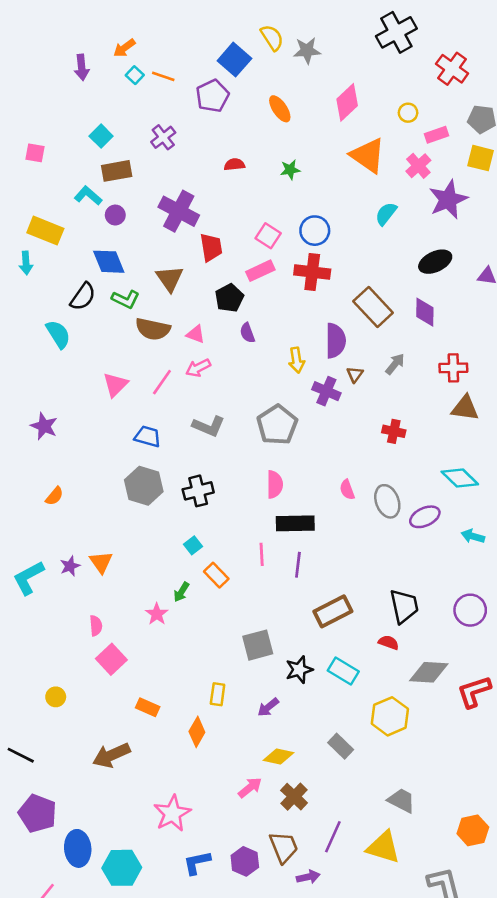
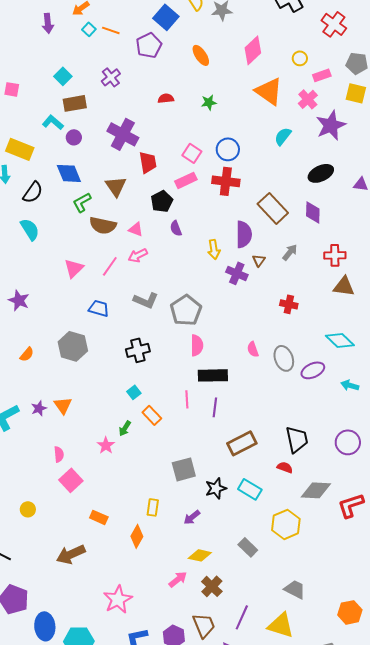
black semicircle: (83, 297) -> (33, 192), moved
green L-shape: (126, 299) -> (82, 202), turned 125
gray pentagon: (277, 425) -> (186, 310), moved
gray hexagon: (144, 486) -> (73, 346), moved

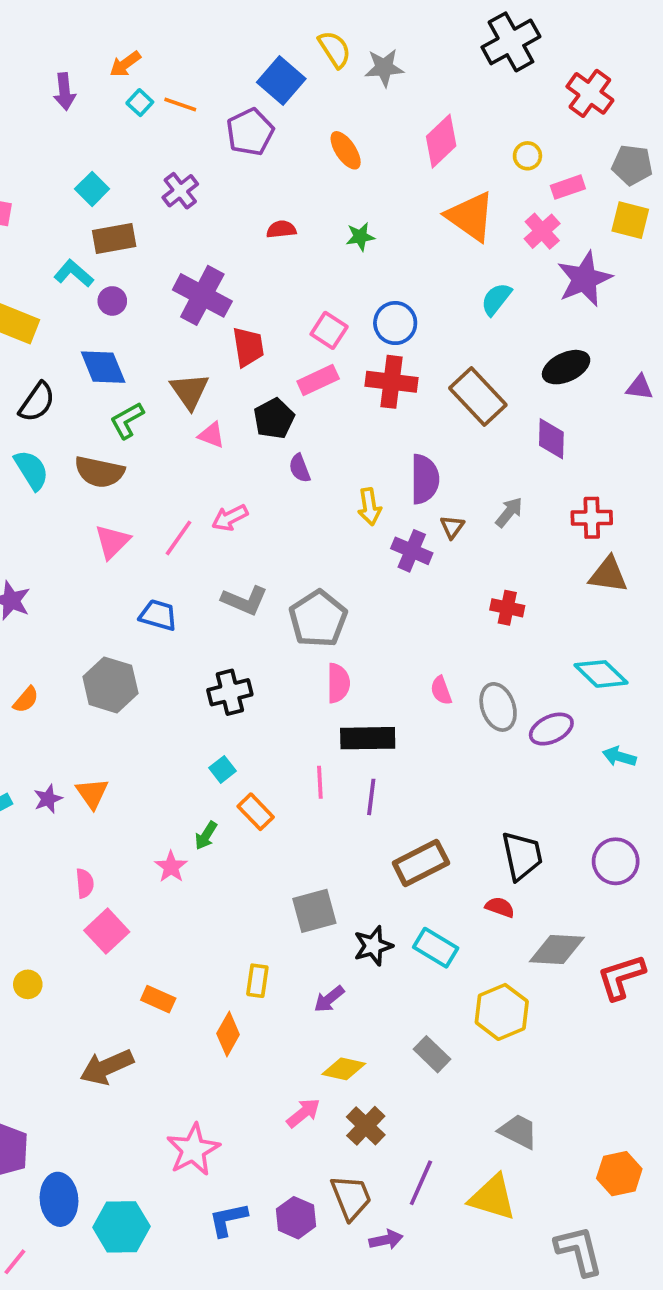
brown rectangle: (273, 208) -> (478, 396), moved
brown semicircle: (103, 225) -> (99, 472), moved
pink triangle: (136, 229) -> (211, 435), moved

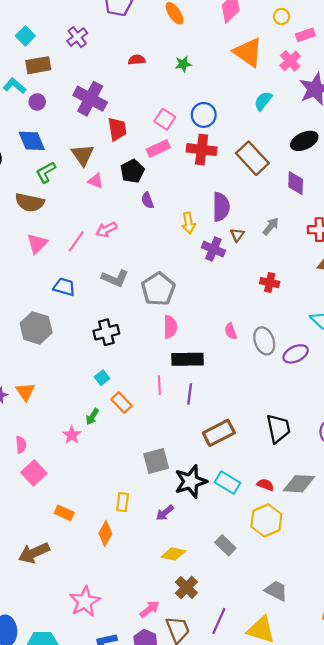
red semicircle: (500, 907) -> (265, 485), moved
black star: (373, 946) -> (191, 481), size x1.4
pink arrow: (303, 1113) -> (150, 609), moved

